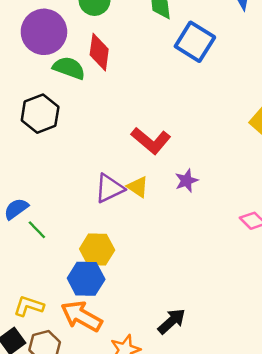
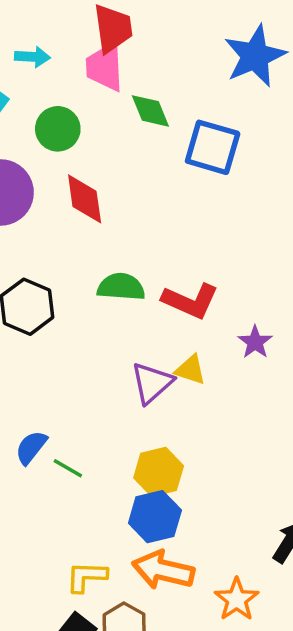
green semicircle: (69, 68) -> (121, 287), moved

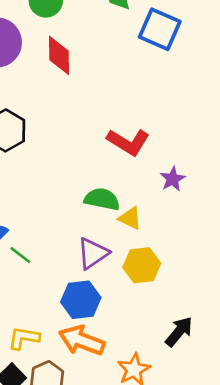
green semicircle: (121, 287) -> (102, 199), moved
yellow triangle: (190, 370) -> (130, 218), moved
purple triangle: (152, 383) -> (93, 253), moved
yellow hexagon: (159, 472) -> (142, 265), moved

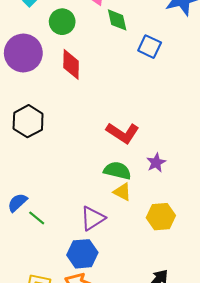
blue square: (160, 29) -> (150, 47), size x0.7
green semicircle: (102, 199) -> (117, 171), moved
yellow hexagon: (142, 265) -> (161, 217), moved

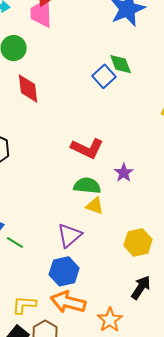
green diamond: (117, 20) -> (121, 64), moved
blue square: (150, 47) -> (104, 76), moved, turned 30
yellow hexagon: (161, 217) -> (138, 242), moved

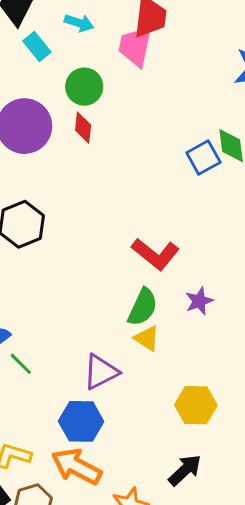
red diamond: (28, 89) -> (83, 128), moved, size x0.7
green semicircle: (87, 186) -> (143, 307), turned 96

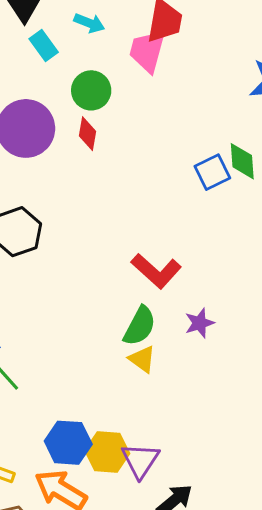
purple triangle: (101, 372) -> (140, 460), moved, turned -33
yellow hexagon: (196, 405) -> (107, 452), moved

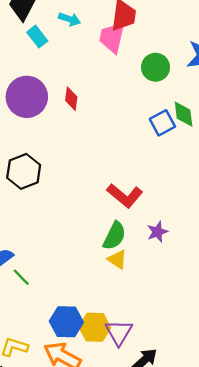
green circle: (91, 90) -> (156, 67), moved

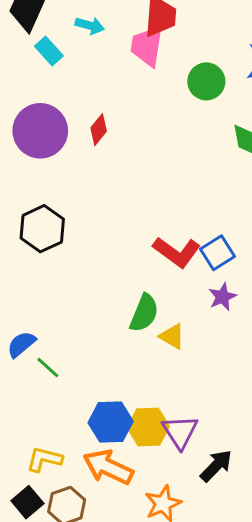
red diamond: (71, 99) -> (99, 130), turned 35
blue square: (162, 123) -> (217, 253), moved
green semicircle: (114, 236) -> (144, 313), moved

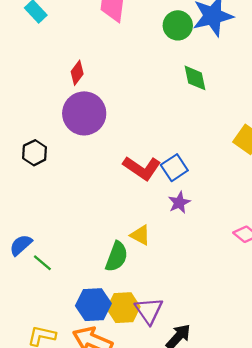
green circle: (206, 81) -> (178, 25), moved
purple circle: (40, 131) -> (84, 113), moved
black hexagon: (42, 229) -> (35, 153), size x0.7
green semicircle: (144, 313) -> (117, 257), moved

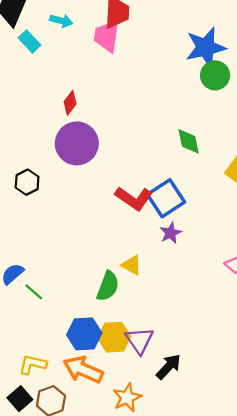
green circle: (178, 25) -> (215, 75), moved
green diamond: (195, 78) -> (189, 141), moved
blue square: (174, 168) -> (166, 198), size x1.4

